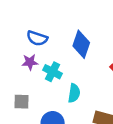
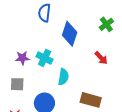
blue semicircle: (37, 38) -> (44, 13), moved, turned 78
purple star: (30, 62) -> (22, 58), moved

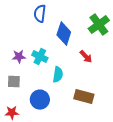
green cross: (106, 24) -> (99, 25), size x1.5
red arrow: (101, 58) -> (86, 57), moved

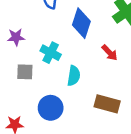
purple star: (19, 57) -> (16, 37), moved
gray square: (14, 82) -> (25, 72), moved

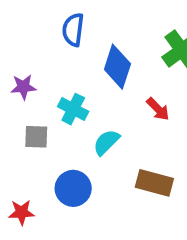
cyan semicircle: (74, 76) -> (106, 142), turned -144

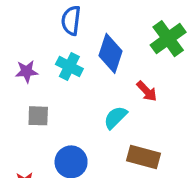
cyan cross: (73, 109) -> (69, 67), moved
cyan semicircle: (106, 142) -> (115, 118), moved

